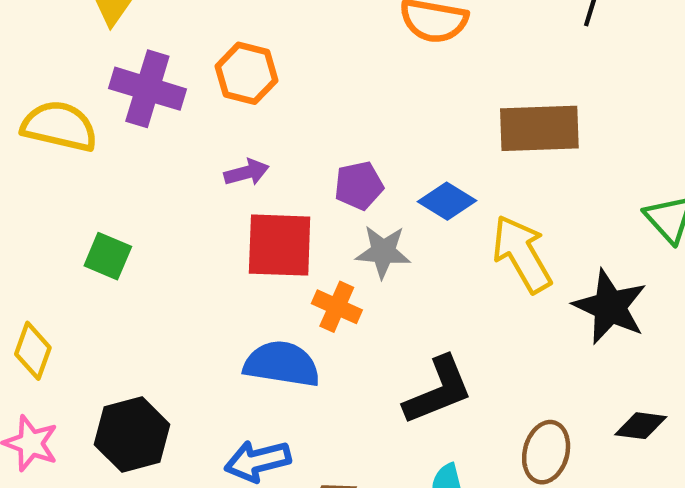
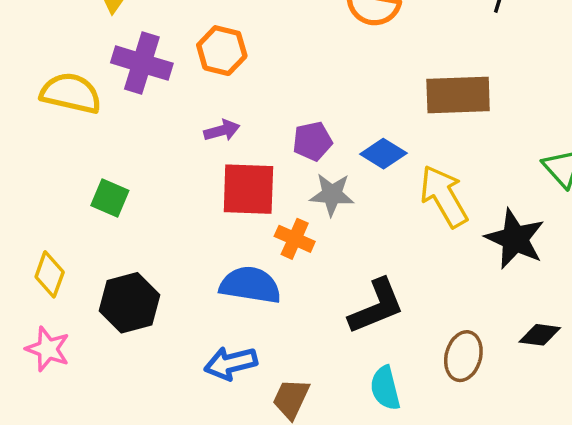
black hexagon: (132, 435) -> (129, 303), moved

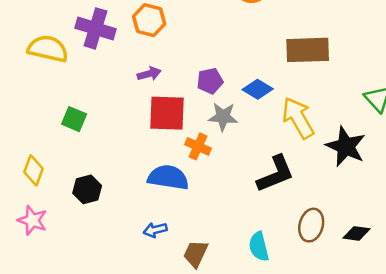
black hexagon: (129, 303) -> (87, 189), size x0.7
black L-shape: (376, 306) -> (275, 174), moved
black diamond: (540, 335) -> (356, 233), moved
blue arrow: (231, 363) -> (155, 230), size x0.7

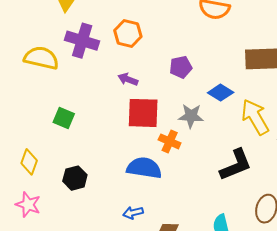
purple arrow: (149, 74) -> (128, 79), turned -144
purple pentagon: (210, 81) -> (181, 67), moved

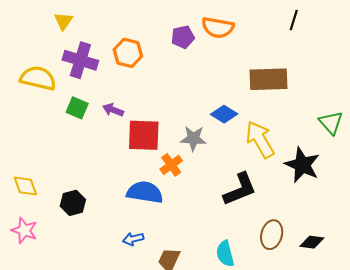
purple pentagon: (181, 67) -> (183, 37), moved
purple arrow: (128, 79) -> (113, 110), moved
green square: (64, 118) -> (77, 108), moved
orange cross: (170, 141) -> (171, 165), turned 30
yellow diamond: (29, 162) -> (25, 186), turned -40

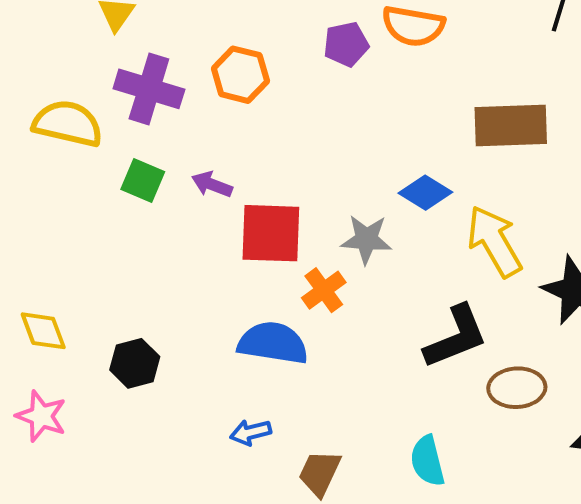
brown ellipse: (272, 235) -> (517, 388), moved, turned 72

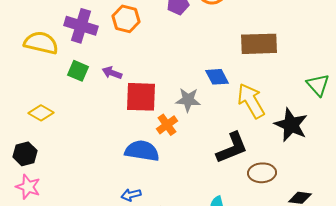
blue diamond: (425, 193) -> (217, 77), turned 30
yellow diamond: (43, 331) -> (41, 113), moved, turned -40
black hexagon: (135, 363) -> (25, 154), moved

